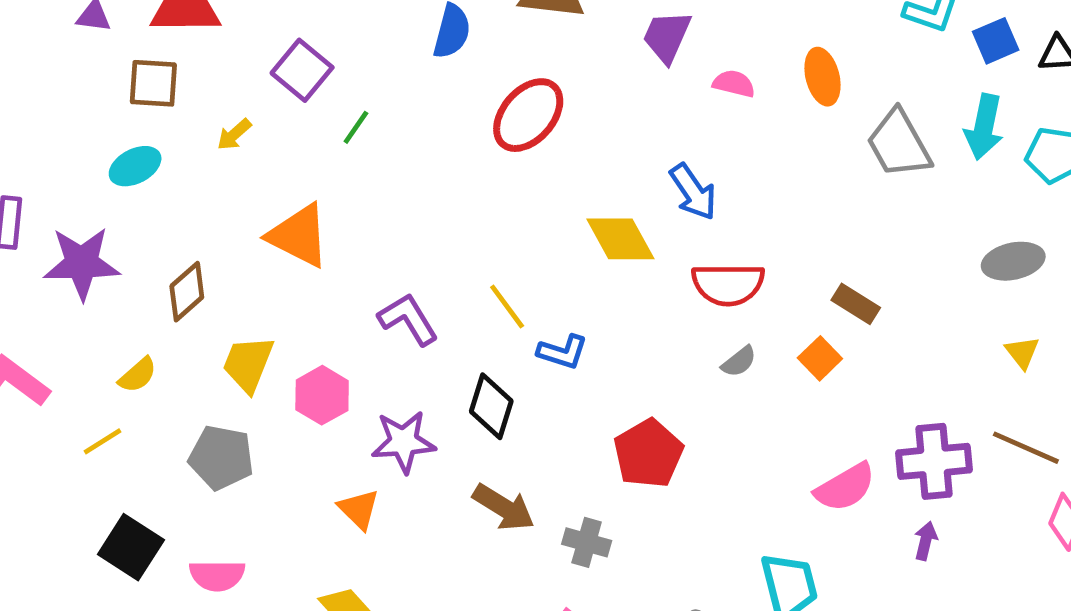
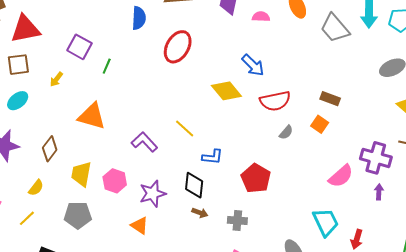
blue L-shape: (563, 352) -> (212, 157), moved
black diamond: (491, 406) -> (194, 185), moved
purple cross: (934, 461) -> (376, 158), turned 32
brown arrow: (504, 507) -> (200, 213), size x0.6

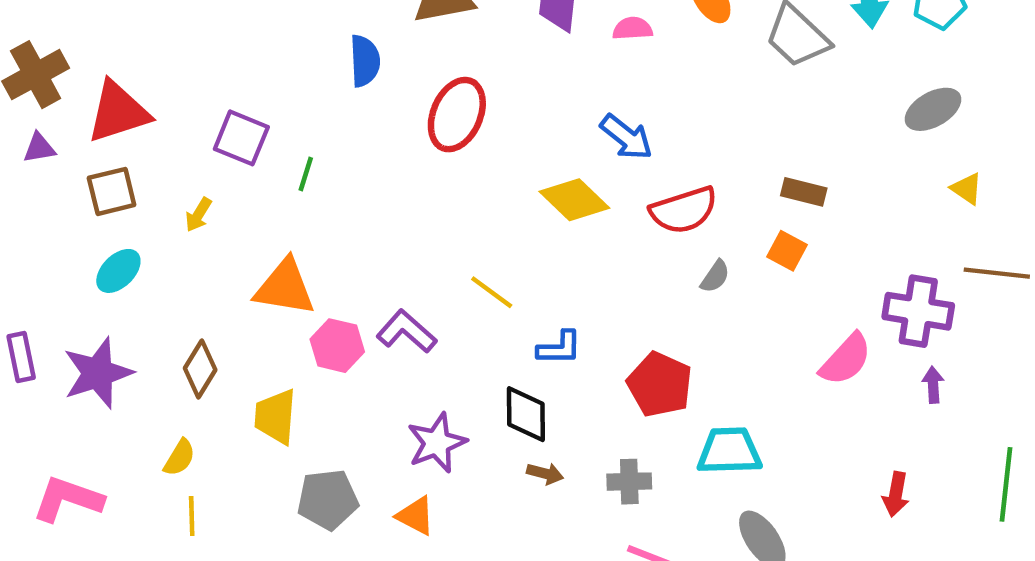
pink hexagon: (115, 181) -> (337, 346), moved
gray pentagon: (78, 215) -> (328, 499), moved
yellow line: (27, 218) -> (192, 516), moved, turned -42
cyan trapezoid: (326, 222) -> (729, 451), moved, turned -60

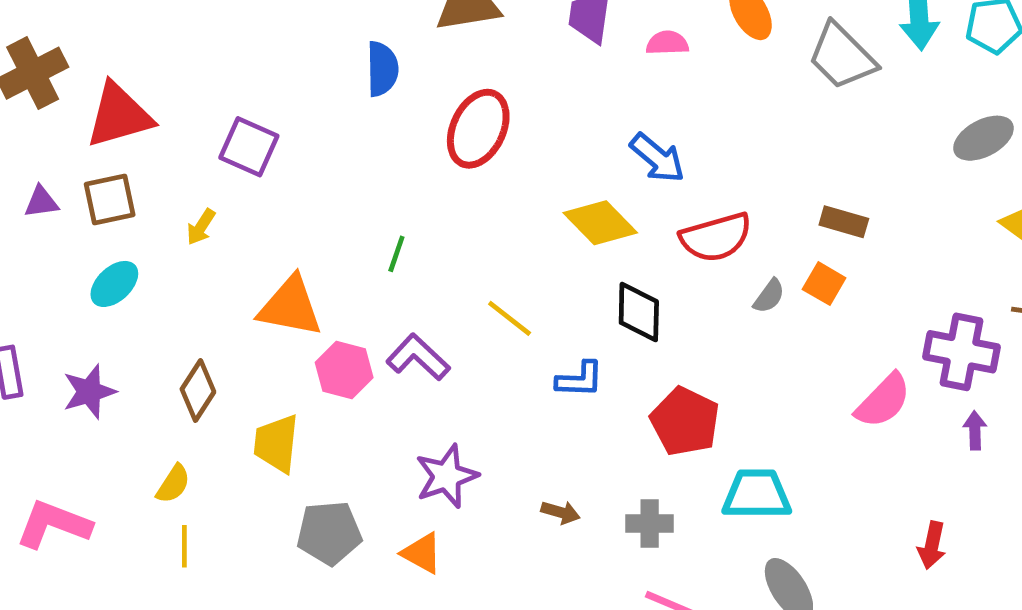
purple triangle: (39, 148) -> (41, 202), moved
green line: (306, 174) -> (396, 254), moved
gray semicircle: (715, 276) -> (769, 296), moved
purple star: (98, 373) -> (89, 392), size x0.7
black diamond: (526, 414) -> (639, 312), moved

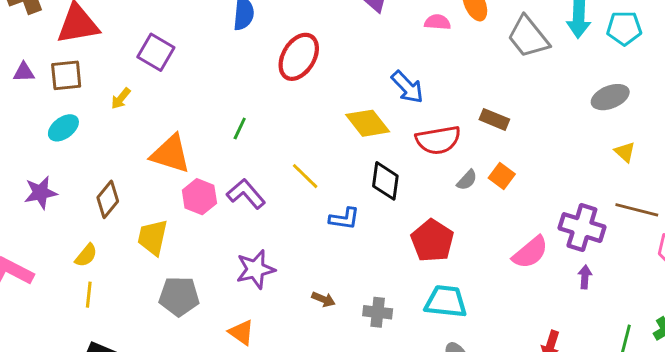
pink semicircle: (667, 43) -> (438, 22), moved
brown rectangle: (844, 222) -> (494, 119), moved
red pentagon: (685, 421) -> (432, 241), moved
orange triangle: (422, 553) -> (241, 332), moved

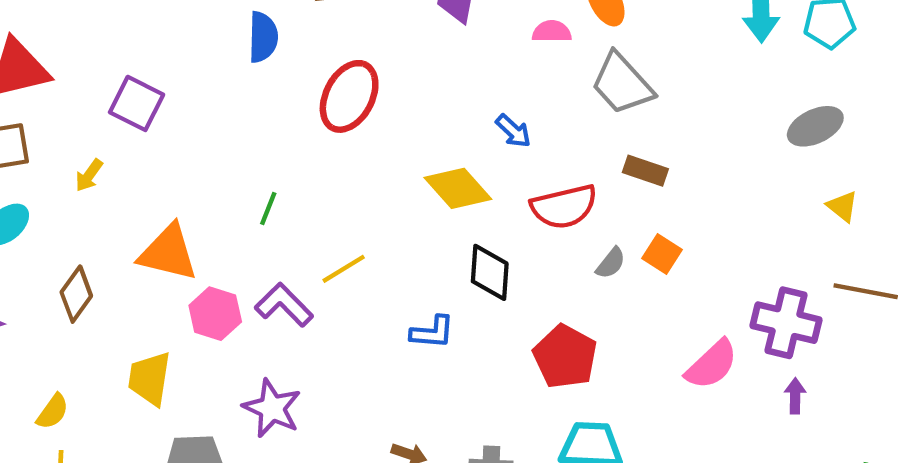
gray trapezoid: (528, 37) -> (622, 84), moved
blue arrow: (407, 87) -> (513, 131), size x0.7
yellow line: (305, 176) -> (344, 269), moved, turned -72
brown diamond: (108, 199) -> (76, 294), moved
purple star: (255, 269) -> (272, 408), moved, turned -30

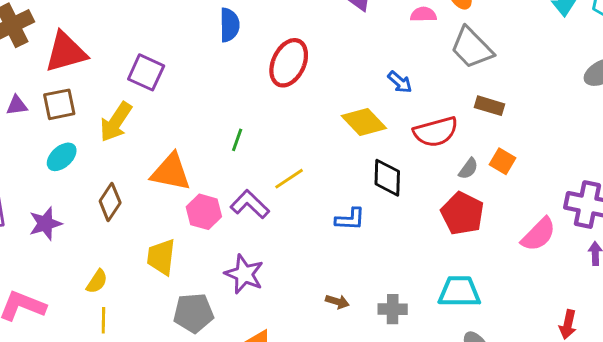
yellow arrow: (89, 175) -> (116, 122), size x1.8
red pentagon: (565, 357) -> (462, 213), moved

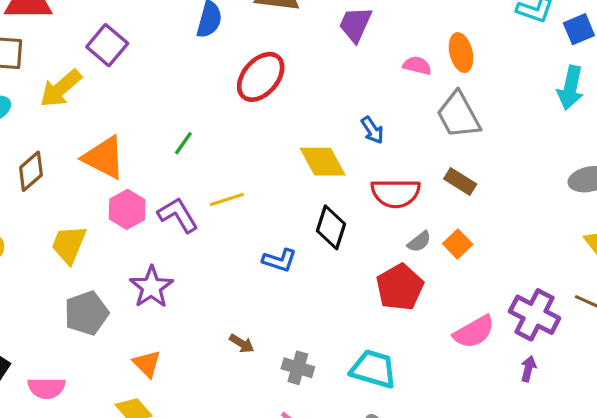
gray pentagon: (193, 313) -> (86, 313), turned -30

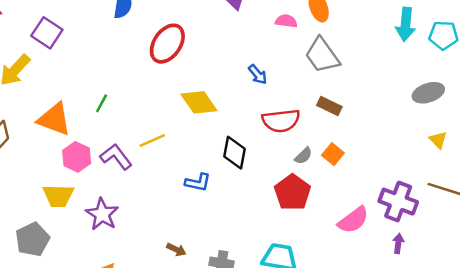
green line: (183, 143) -> (102, 103), moved
yellow diamond: (323, 162) -> (199, 102), moved
yellow trapezoid: (69, 244) -> (58, 196), moved, turned -104
gray pentagon: (86, 313) -> (32, 239), moved

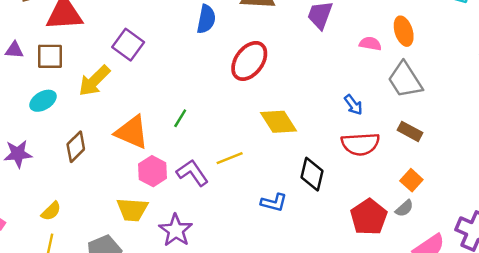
blue arrow: (258, 74) -> (353, 105), moved
gray semicircle: (303, 156) -> (404, 208), moved

